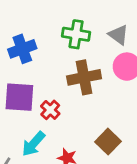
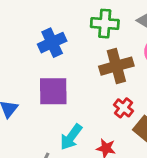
red cross: (50, 110) -> (124, 108), moved

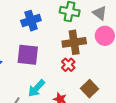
red cross: (124, 108) -> (68, 65), moved

